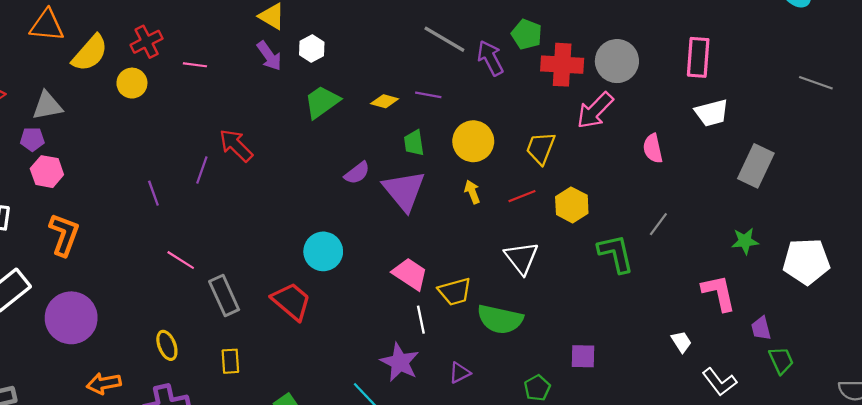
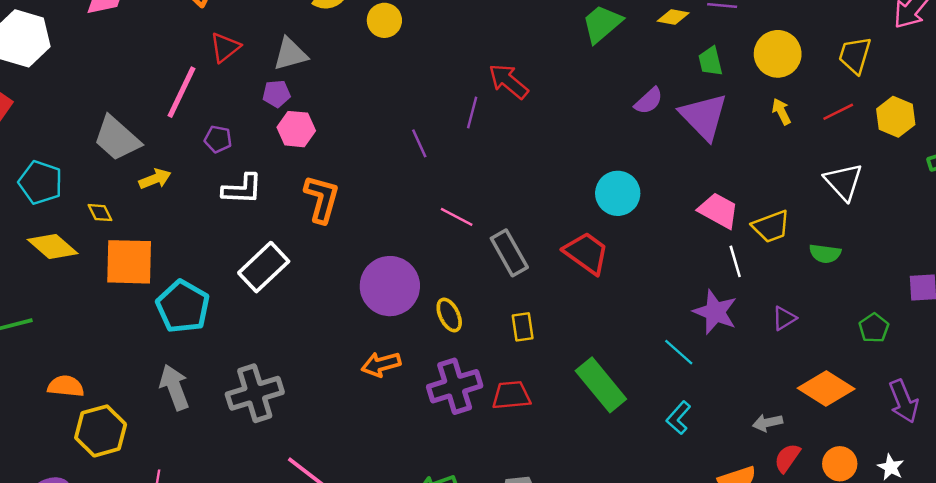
purple circle: (71, 318) -> (390, 286), moved
green semicircle: (500, 319) -> (825, 254), size x0.6

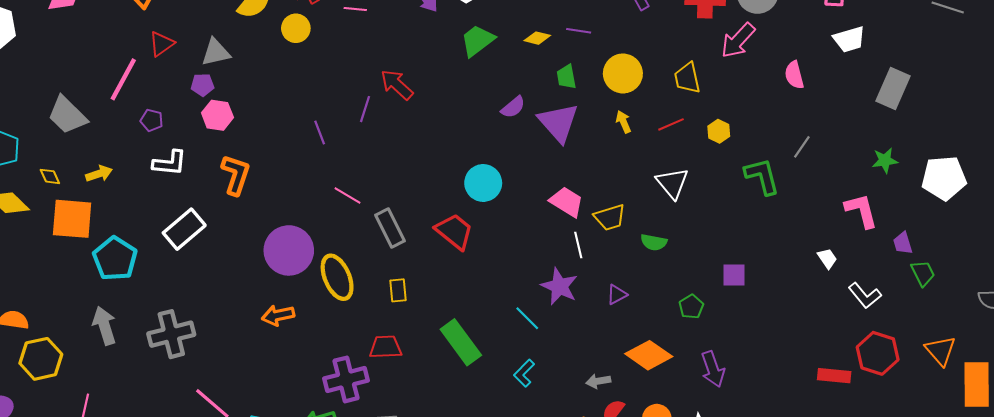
yellow trapezoid: (855, 55) -> (687, 78), turned -32
yellow hexagon: (896, 117) -> (719, 131), size x0.7
yellow arrow: (155, 179) -> (99, 174), moved
yellow ellipse: (449, 315) -> (337, 277), size x1.6
purple cross: (455, 386) -> (346, 379), moved

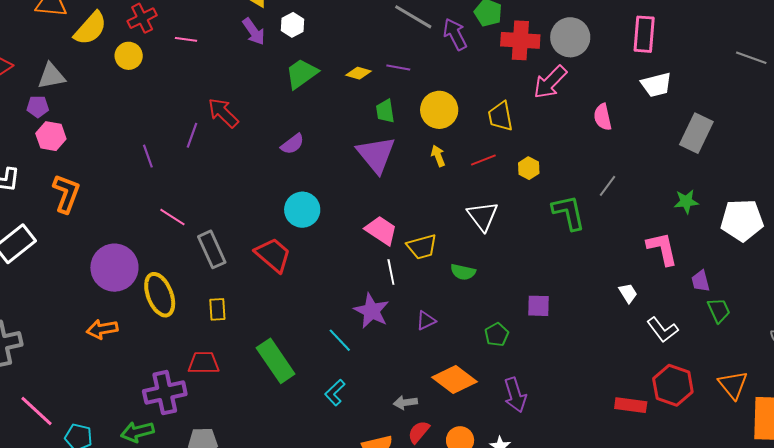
purple semicircle: (513, 107) -> (292, 144), moved

